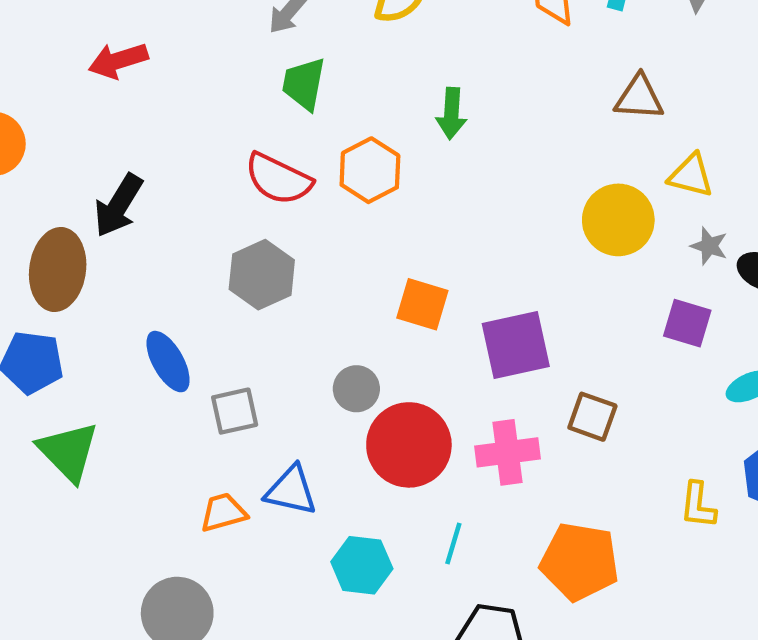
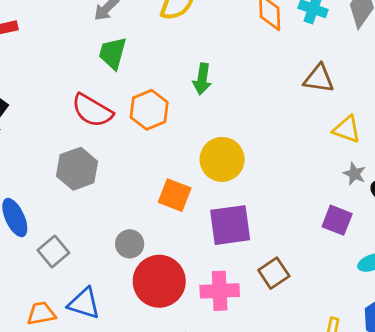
yellow circle: (618, 220) -> (222, 159), moved
gray square: (235, 411) -> (53, 251), turned -32
brown square: (592, 417) -> (274, 273), turned 32

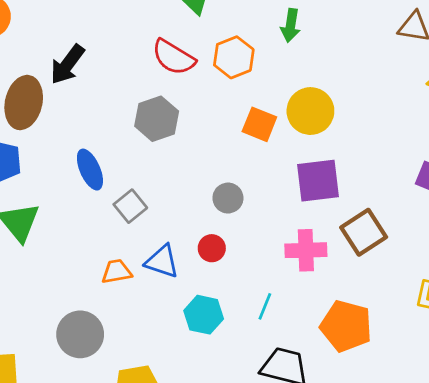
orange square: (175, 195) -> (259, 124), moved
gray circle: (130, 244) -> (228, 198), moved
brown square: (274, 273) -> (364, 232), size x1.4
red circle: (159, 281) -> (212, 248), moved, size x0.5

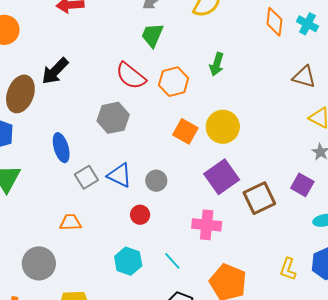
purple square: (318, 181) -> (222, 177), turned -36
brown square: (364, 232) -> (259, 198), moved
blue triangle: (162, 261) -> (120, 175), moved
cyan line: (265, 306) -> (172, 261), turned -72

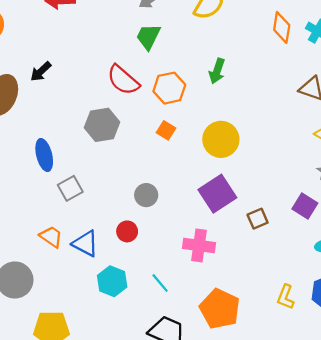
black arrow: (55, 71) -> (41, 71), size x0.7
orange square: (185, 131) -> (166, 130), moved, size x0.7
blue triangle: (120, 175) -> (85, 244), moved
brown square: (259, 198) -> (258, 219), size x0.6
orange trapezoid: (70, 222) -> (51, 237), turned 35

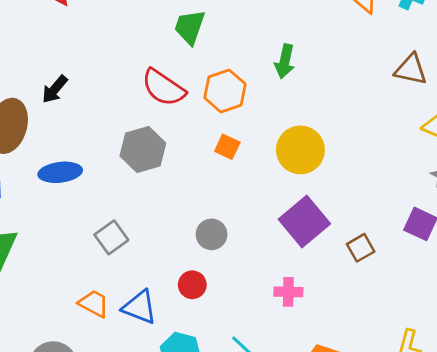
blue ellipse: (44, 155) -> (60, 172), moved, turned -76
pink cross: (199, 245) -> (288, 292), size x0.7

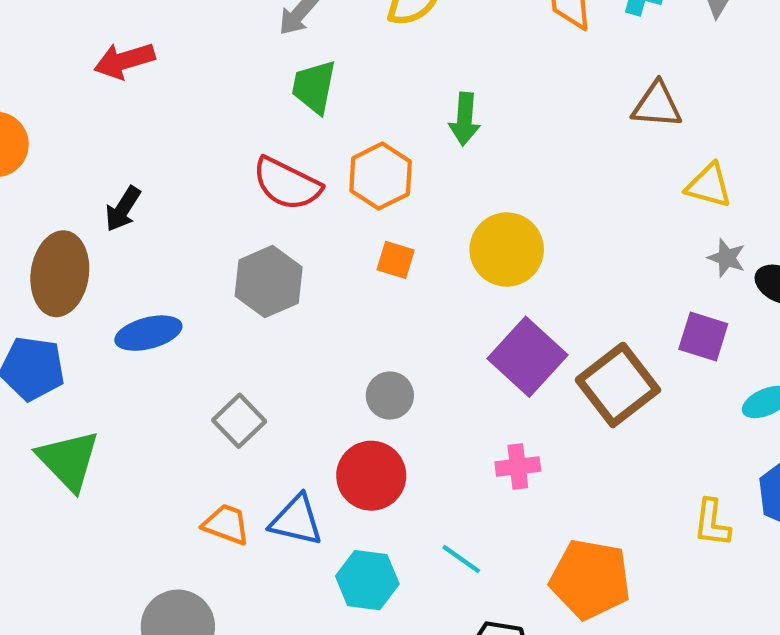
brown square: (361, 248) -> (618, 385), size x1.8
red circle: (192, 285) -> (371, 476), size x1.6

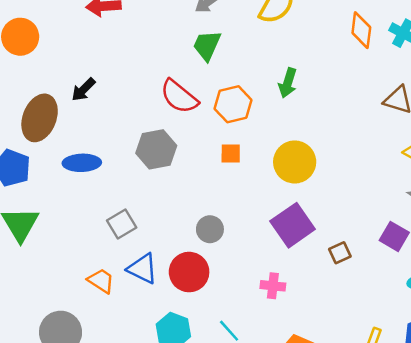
orange square: (396, 260) -> (231, 153), turned -30
brown square: (618, 385) -> (340, 253), size x0.5
blue triangle: (296, 520) -> (142, 269), moved

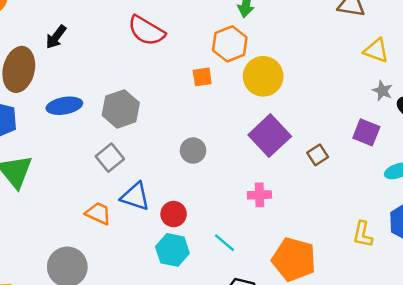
orange hexagon: (233, 104) -> (230, 44), moved
gray hexagon: (156, 149) -> (121, 109), moved
red circle: (189, 272) -> (174, 214), moved, size x0.7

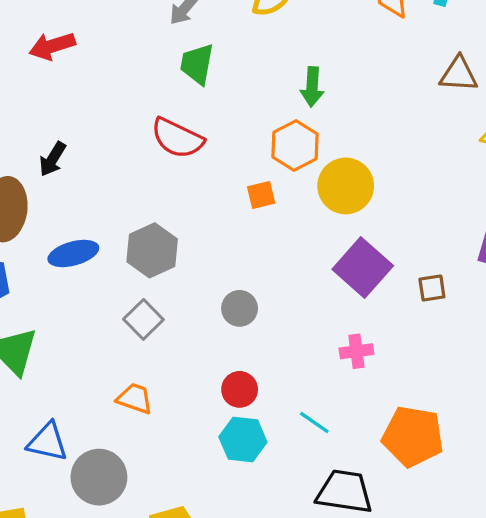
gray circle: (193, 151) -> (240, 308), moved
brown square: (318, 155) -> (432, 288), turned 30
blue triangle: (135, 196) -> (47, 442), moved

